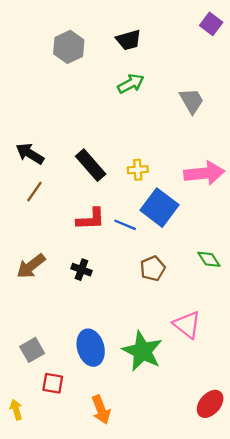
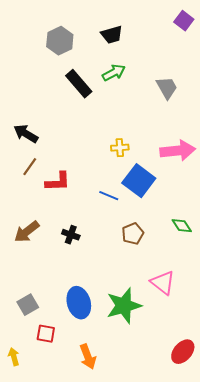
black rectangle: (91, 165) -> (79, 84), moved
red L-shape: (91, 219) -> (58, 182), moved
green star: (142, 351) -> (124, 306), turned 30

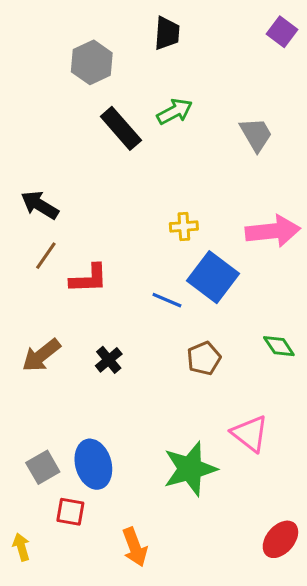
black trapezoid: (112, 35) -> (167, 33), moved, turned -70
black cross: (71, 235) -> (109, 360), turned 30
blue ellipse: (79, 303) -> (93, 464), moved

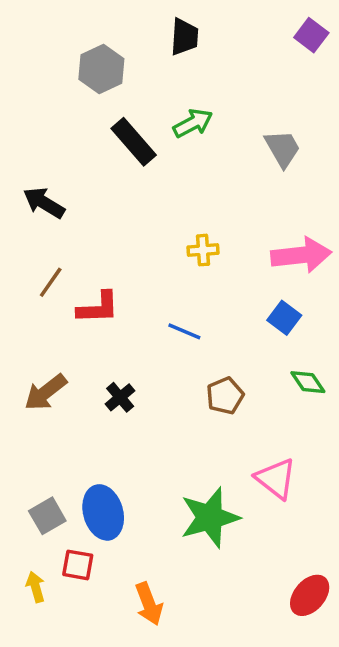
black arrow: (40, 205) -> (44, 203), moved
blue square: (213, 277) -> (284, 318), moved, size x0.6
yellow arrow: (21, 547) -> (35, 587), moved

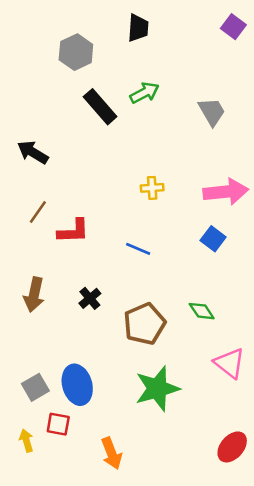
green diamond: (308, 382) -> (202, 311), moved
brown arrow: (46, 392) -> (34, 295), turned -40
brown pentagon: (225, 396) -> (145, 324), moved, size x1.5
pink triangle: (276, 479) -> (230, 363), moved

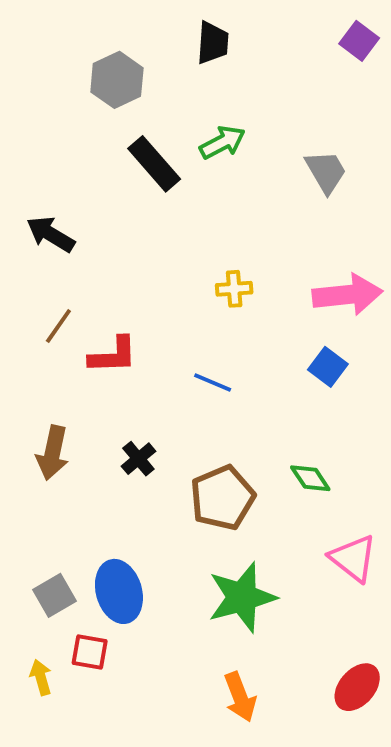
orange arrow: (111, 453) -> (240, 697), moved

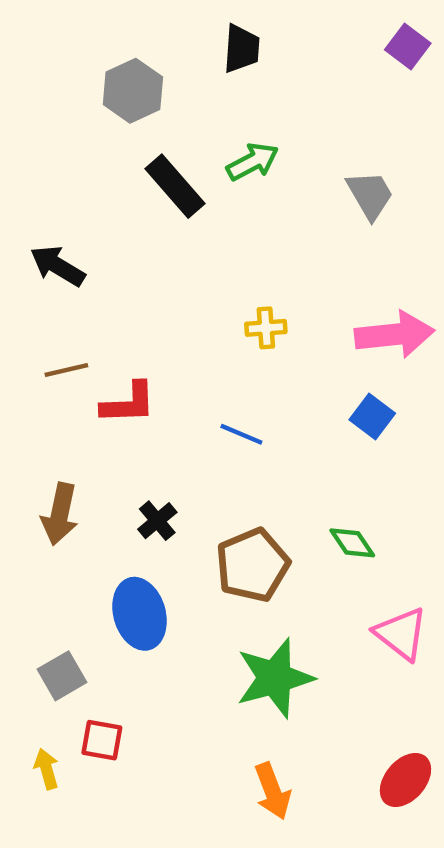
brown line: (58, 326) -> (66, 370), turned 42
blue ellipse: (119, 591) -> (140, 614), moved

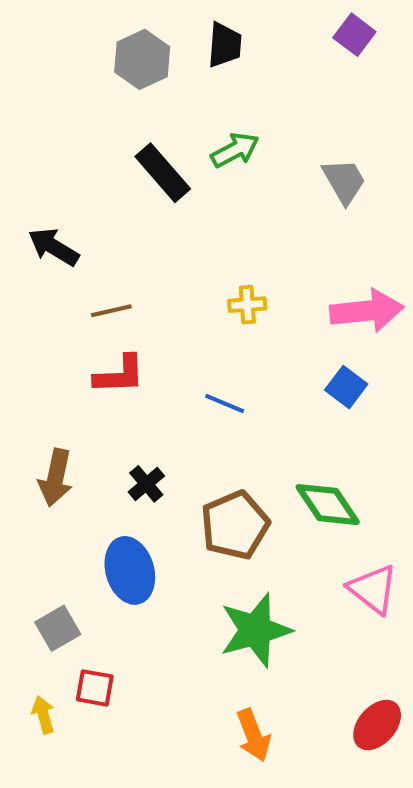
purple square: (408, 46) -> (354, 35), moved
gray hexagon: (133, 91) -> (142, 59), moved
brown line: (66, 370) -> (111, 311), moved
green diamond: (352, 543) -> (328, 505), size x1.5

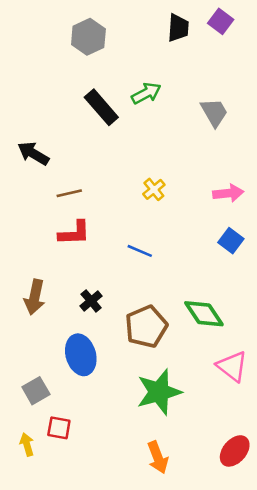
black trapezoid: (225, 45) -> (178, 28), moved
yellow cross: (247, 305) -> (154, 189), turned -35
pink arrow: (367, 311) -> (228, 193), size x0.7
blue square: (346, 387) -> (231, 241), moved

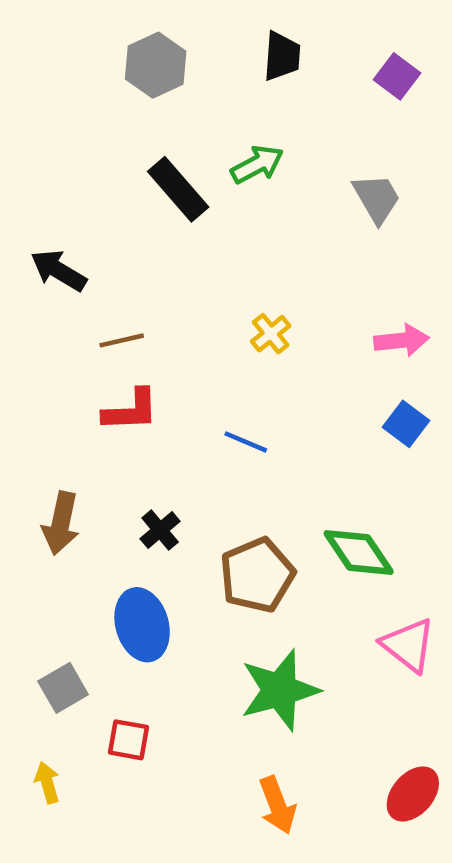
purple square: (221, 21) -> (397, 76), moved
black trapezoid: (178, 28) -> (282, 56), moved
red square: (59, 428) -> (129, 740), moved

